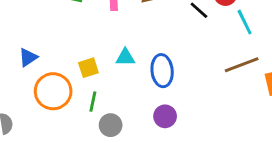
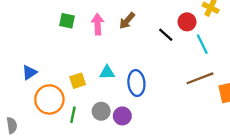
green line: (93, 102) -> (73, 115), moved
purple circle: (165, 116) -> (122, 116), moved
gray circle: (111, 125) -> (101, 111), moved

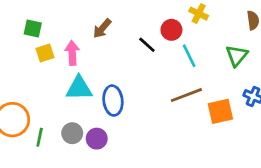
pink arrow: (98, 24) -> (72, 53), moved
cyan triangle: (107, 72) -> (79, 88), size x1.5
yellow square: (78, 81) -> (45, 53), moved

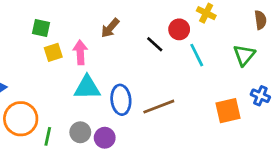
brown line: (186, 95) -> (159, 107), moved

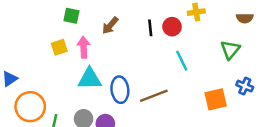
yellow cross: (206, 13) -> (196, 12), turned -35
brown semicircle: (260, 20) -> (245, 18), turned 98
green square: (41, 28) -> (71, 16), moved
black line: (155, 44) -> (150, 28), moved, turned 42
cyan line: (197, 55) -> (182, 61), moved

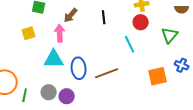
red circle: (172, 27) -> (141, 22), moved
pink arrow: (84, 47) -> (60, 33), moved

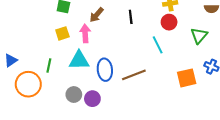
yellow square: (29, 33) -> (62, 33), moved
green line: (25, 95) -> (49, 66), moved

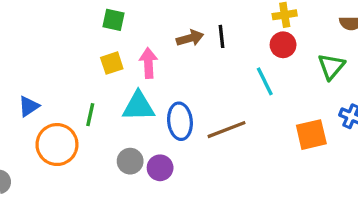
brown arrow: (97, 15) -> (190, 38), moved, turned -147

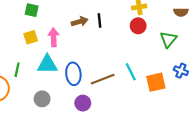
cyan line: (265, 81) -> (131, 72), moved
purple circle: (160, 168) -> (83, 103), moved

